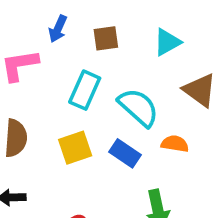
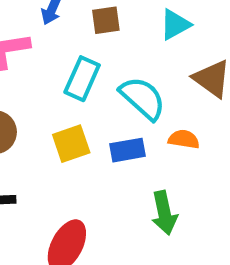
blue rectangle: (125, 153) -> (127, 150), turned -44

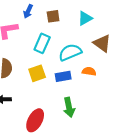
cyan semicircle: (143, 98) -> (70, 52), turned -65
green arrow: (164, 213) -> (69, 107), moved

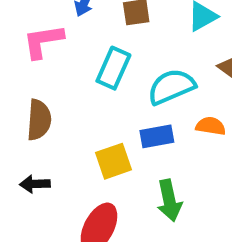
yellow square: (37, 73) -> (113, 161), moved

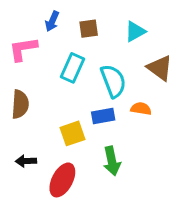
cyan semicircle: (171, 87) -> (113, 81), turned 92
black arrow: (35, 184) -> (26, 161), moved

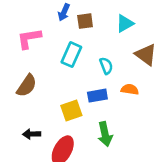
blue arrow: (52, 21) -> (64, 12), moved
cyan semicircle: (113, 81) -> (106, 66), size x0.6
brown semicircle: (20, 104) -> (27, 86), turned 30

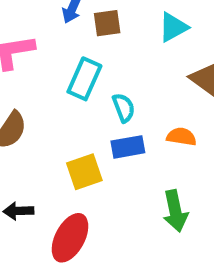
cyan semicircle: (106, 66) -> (124, 108), moved
green arrow: (105, 134) -> (175, 211), moved

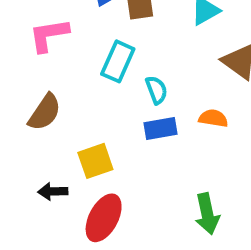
yellow square: (84, 172) -> (95, 161), moved
green arrow: (175, 211) -> (207, 214), moved

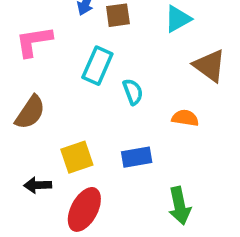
blue rectangle: (160, 128) -> (137, 157), moved

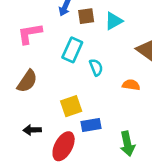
cyan triangle: (178, 19) -> (114, 21), moved
yellow square: (77, 157) -> (71, 106), moved
blue rectangle: (137, 157) -> (91, 125), moved

